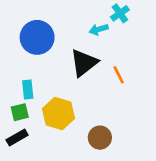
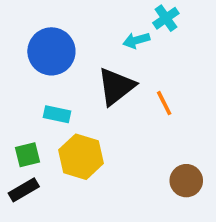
cyan rectangle: (28, 89) -> (57, 114), moved, turned -72
brown circle: (100, 138) -> (186, 181), moved

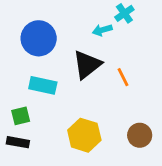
cyan rectangle: (57, 114) -> (43, 85), size x1.4
yellow hexagon: (81, 157) -> (84, 135), moved
black rectangle: (24, 190) -> (18, 142), turned 40

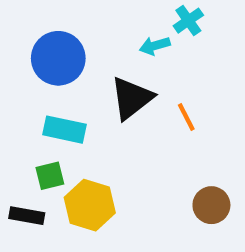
green square: (21, 116) -> (50, 176), moved
yellow hexagon: (84, 135) -> (90, 205), moved

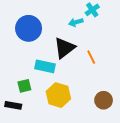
cyan rectangle: (65, 130) -> (45, 66), moved
yellow hexagon: (90, 205) -> (58, 95), moved

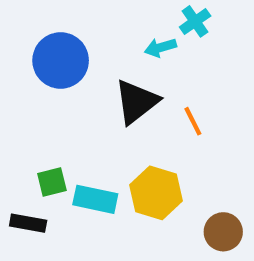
cyan rectangle: (45, 66) -> (95, 199), moved
yellow hexagon: (58, 95) -> (156, 193), moved
brown circle: (104, 100) -> (223, 232), moved

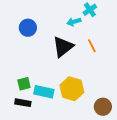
blue circle: (61, 60) -> (28, 28), size x0.7
orange line: (193, 121) -> (92, 46), moved
black rectangle: (28, 223) -> (23, 103), moved

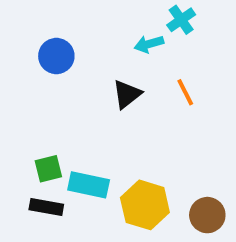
black triangle: (63, 47) -> (127, 94), size x0.7
yellow hexagon: (72, 89) -> (145, 205), moved

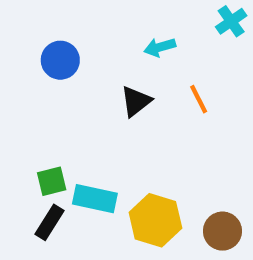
cyan cross: (181, 20) -> (231, 21), moved
black rectangle: (46, 207) -> (49, 222), turned -68

